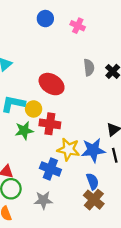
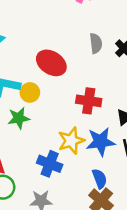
red cross: (50, 124) -> (89, 101), moved
yellow star: (68, 149) -> (71, 141), turned -30

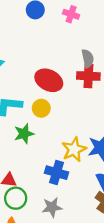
yellow circle: (30, 92) -> (41, 108), moved
red cross: (89, 101) -> (88, 76), moved

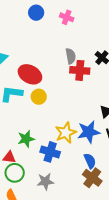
gray semicircle: (88, 58) -> (71, 56), moved
red ellipse: (49, 80) -> (30, 74), moved
green star: (24, 134) -> (26, 139), moved

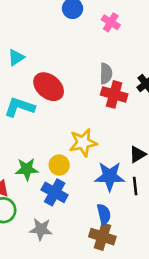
yellow circle: (39, 97) -> (59, 165), moved
yellow star: (66, 133) -> (83, 143), moved
brown cross: (92, 178) -> (102, 237), turned -30

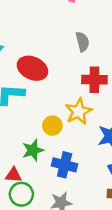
red cross: (114, 94) -> (94, 80), moved
yellow circle: (59, 165) -> (52, 126), moved

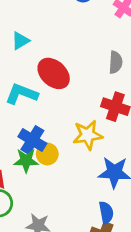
yellow circle: (52, 126) -> (47, 154), moved
blue cross: (65, 165) -> (32, 140), moved

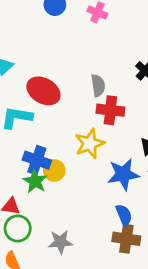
gray semicircle: (116, 62) -> (98, 85), moved
green star: (26, 160) -> (35, 181), turned -30

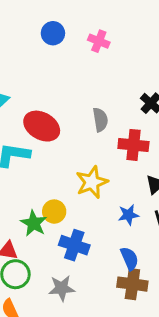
red cross: (110, 110) -> (133, 145), moved
blue cross: (37, 160) -> (74, 245), moved
blue star: (123, 174) -> (128, 215), size x0.6

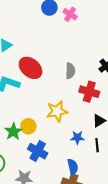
pink cross: (99, 41) -> (70, 14), moved

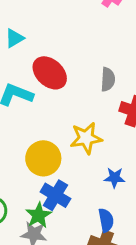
yellow circle: (28, 126) -> (43, 158), size x1.5
green star: (13, 132) -> (39, 215), moved

